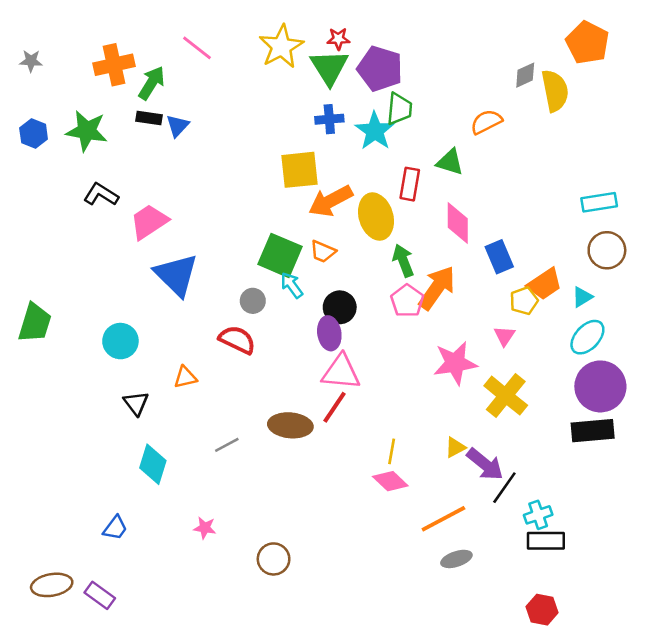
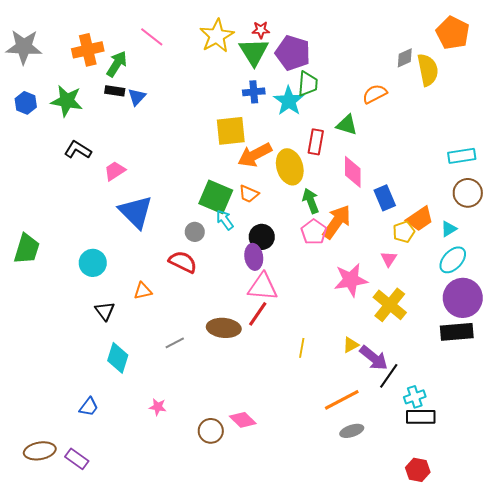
gray star: (31, 61) -> (24, 47), size x2.0
pink trapezoid: (149, 222) -> (115, 171), size x0.7
pink diamond: (390, 481) -> (243, 420), moved

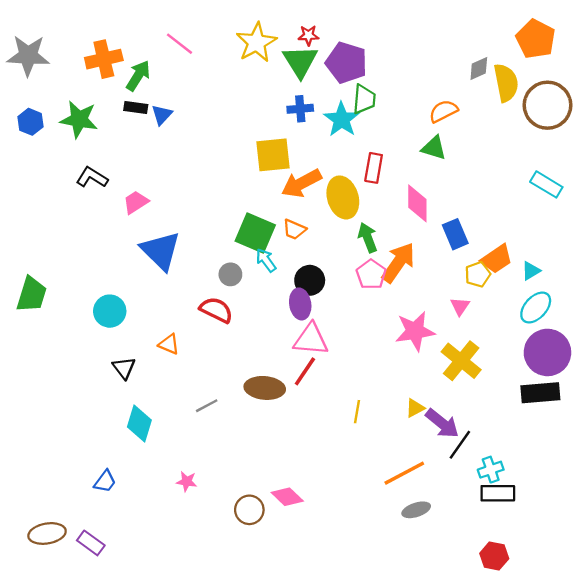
green triangle: (347, 125) -> (434, 148), moved
cyan rectangle: (462, 156) -> (546, 184), turned 40
brown circle: (468, 193) -> (547, 105), moved, size x1.4
orange triangle: (143, 291) -> (169, 344), turned 36

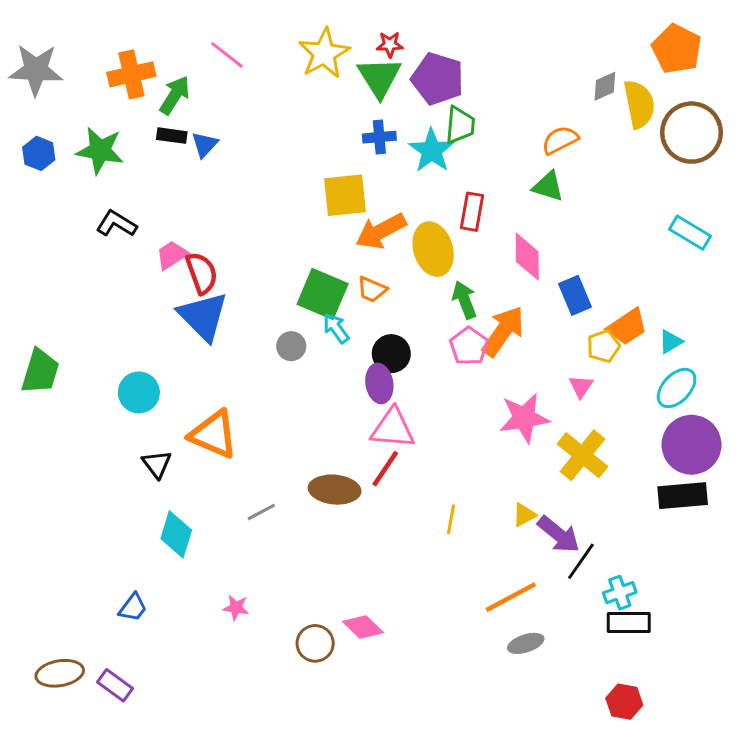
red semicircle: (216, 310) -> (202, 273), moved, turned 44
orange triangle: (169, 344) -> (214, 434), size x1.8

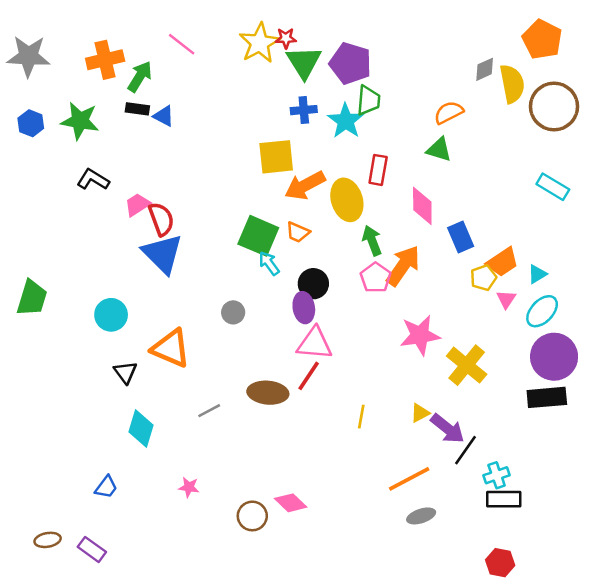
red star: (390, 44) -> (286, 38), moved
blue triangle: (205, 145) -> (164, 116), turned -45
gray circle: (291, 346) -> (233, 312), moved
pink triangle: (581, 386) -> (506, 299), moved
brown ellipse: (60, 673) -> (48, 540), size x0.7

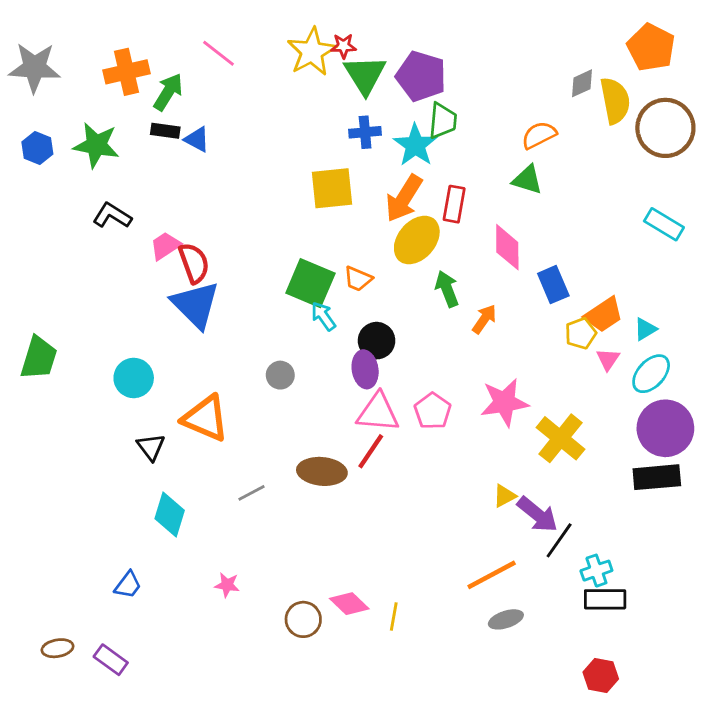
orange arrow: (305, 186) -> (404, 198), moved, turned -30
yellow ellipse: (347, 200) -> (417, 240), turned 57
orange arrow: (403, 266) -> (484, 319), size x0.6
pink pentagon: (376, 278) -> (433, 411), moved
yellow line: (361, 417) -> (394, 617), moved

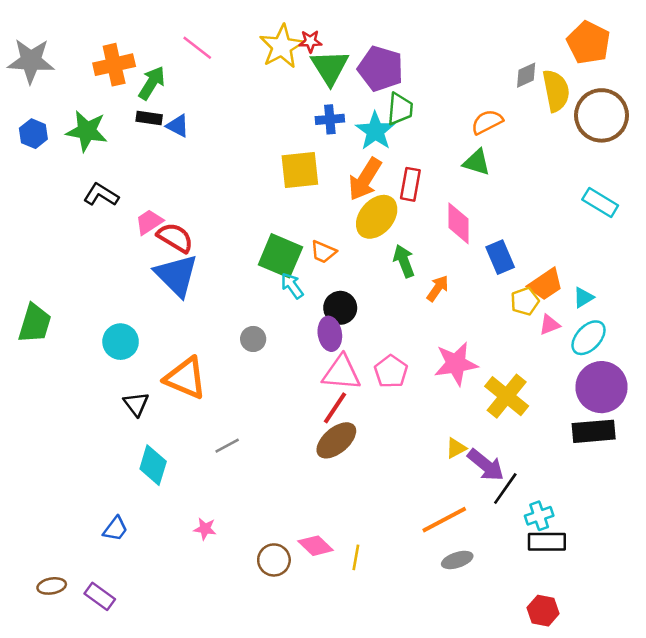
red semicircle: (194, 263) -> (175, 238), turned -39
pink triangle: (608, 359) -> (550, 325), turned 35
brown ellipse: (322, 471) -> (336, 440), moved, turned -45

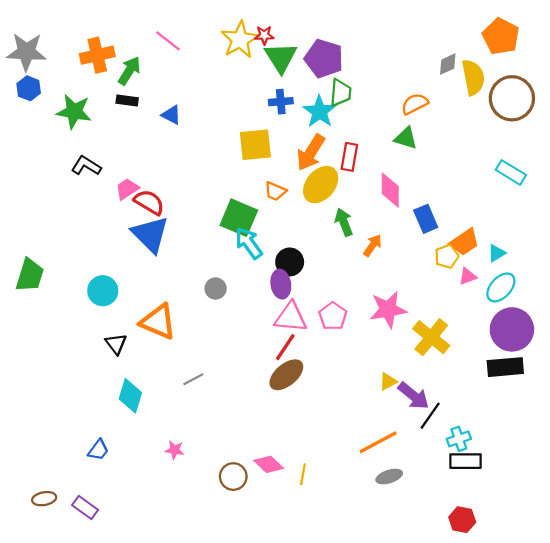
blue triangle: (178, 126) -> (171, 115), moved
blue hexagon: (33, 134) -> (29, 88), moved
orange trapezoid: (323, 252) -> (275, 191), moved
cyan arrow: (292, 286) -> (249, 243), size x1.4

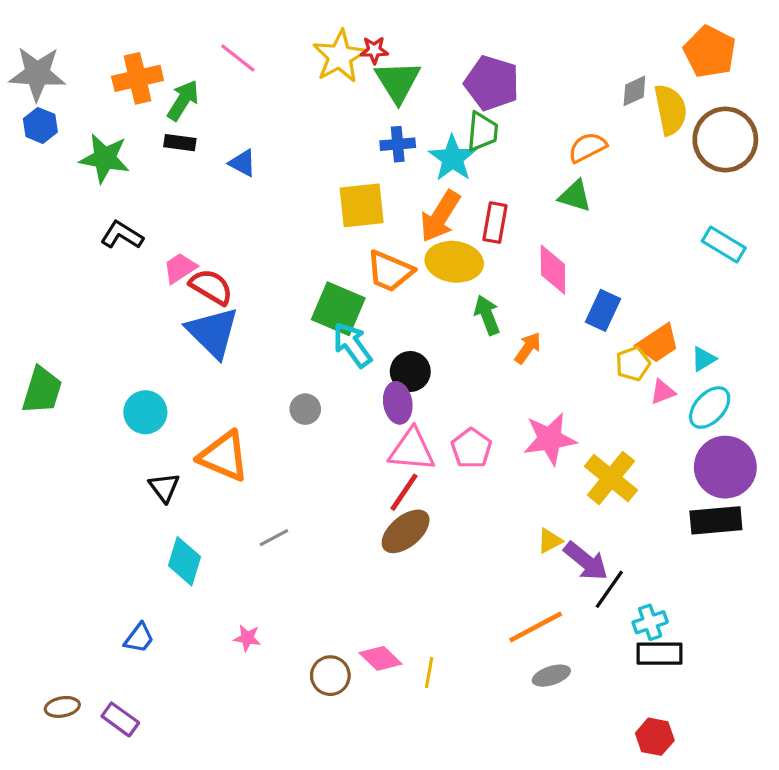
purple pentagon: (324, 58) -> (492, 83), moved
yellow ellipse: (321, 185) -> (454, 262), turned 57
orange trapezoid: (275, 191) -> (390, 271), size x1.5
blue rectangle: (426, 219) -> (603, 310), turned 48

